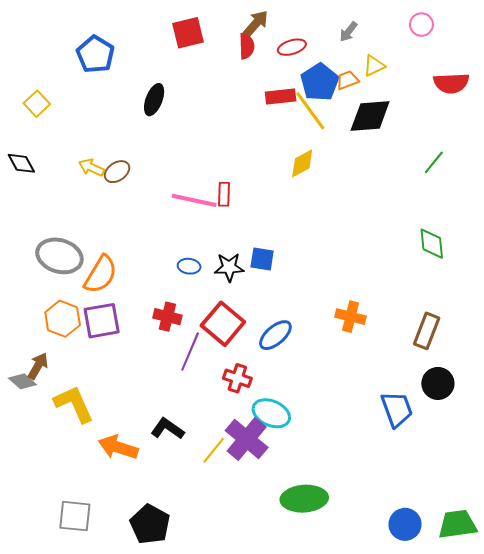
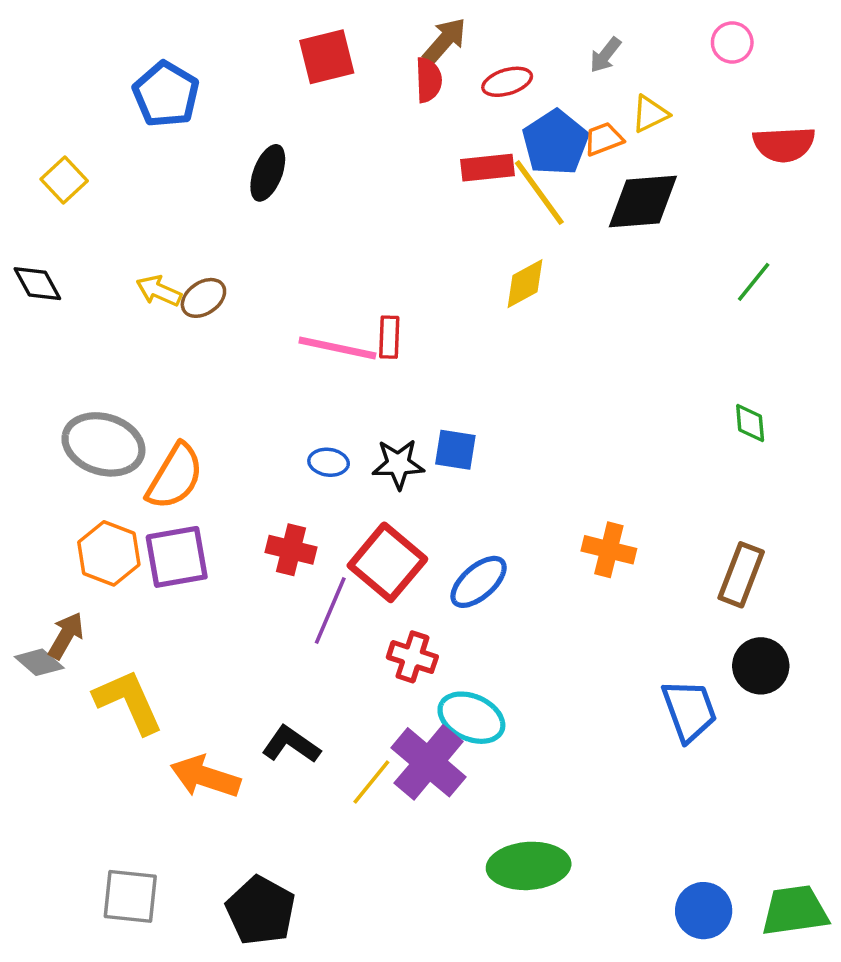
green diamond: (432, 244) -> (750, 423), size x0.7

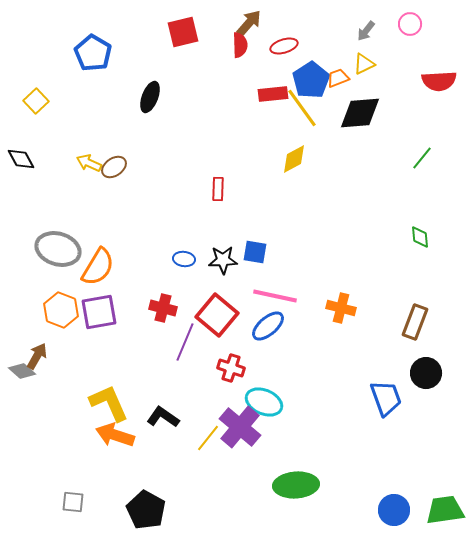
gray arrow: (605, 55) -> (366, 31), moved
pink line: (337, 348) -> (275, 296), moved
yellow L-shape: (128, 702) -> (109, 403), moved
gray square: (130, 896) -> (73, 502), size x0.7

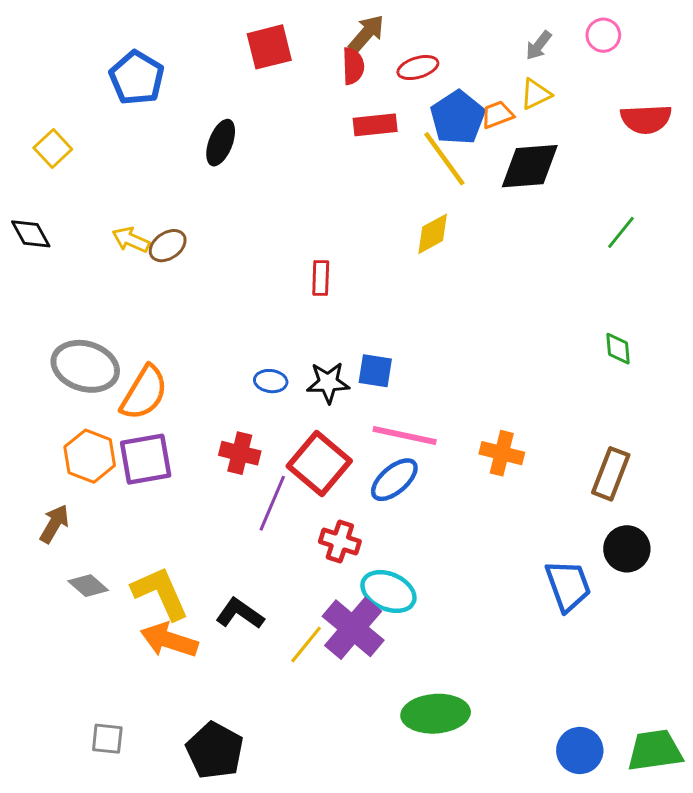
red rectangle: (273, 94) -> (375, 125), moved
gray diamond: (22, 371) -> (88, 586), moved

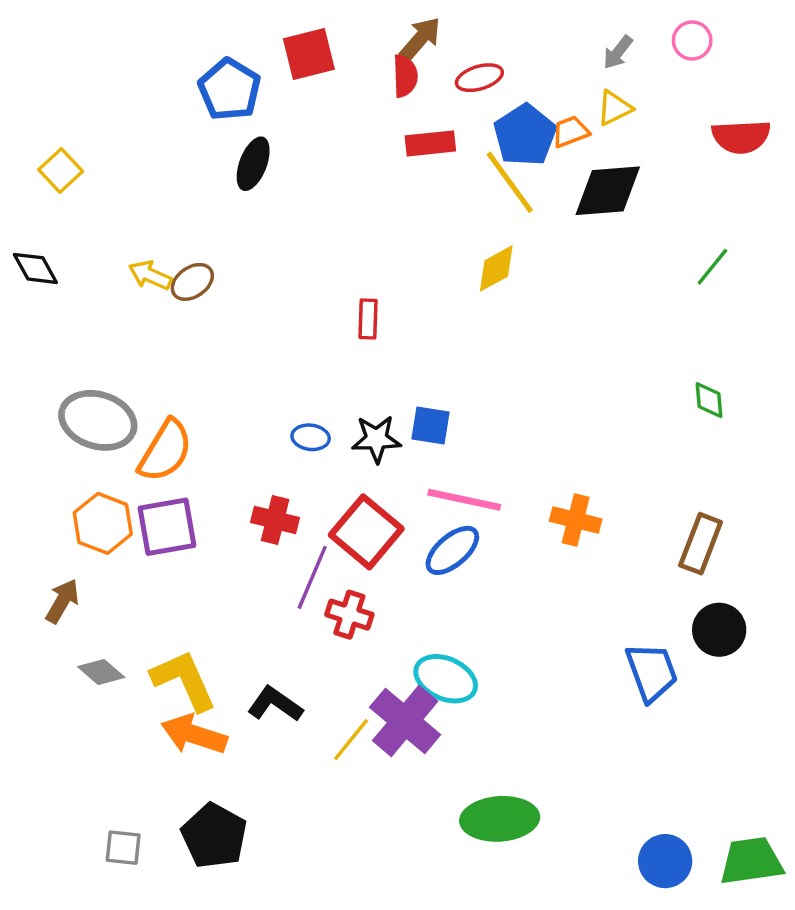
blue pentagon: (137, 78) -> (229, 89), moved
red cross: (340, 541) -> (349, 615), moved
black pentagon: (215, 750) -> (214, 836), moved

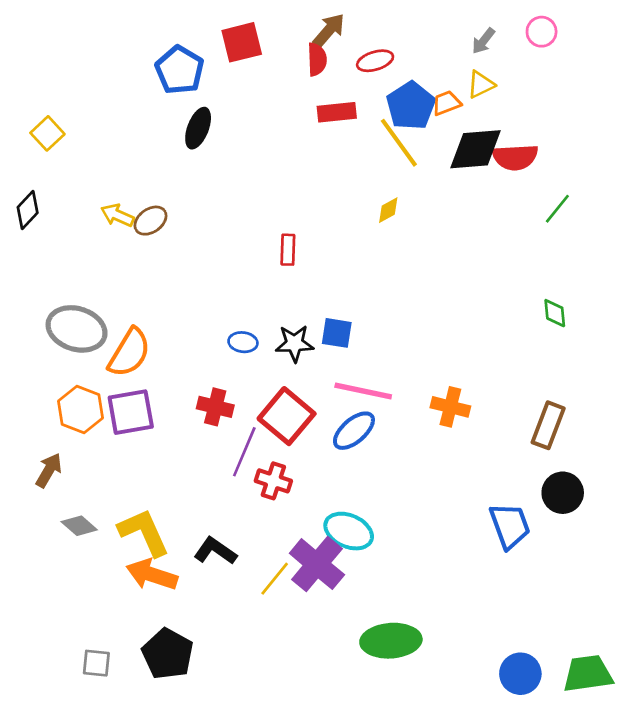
red semicircle: (741, 137) -> (515, 157), moved
black diamond: (35, 268) -> (28, 210), turned 72
yellow diamond: (496, 268) -> (388, 210), size x0.7

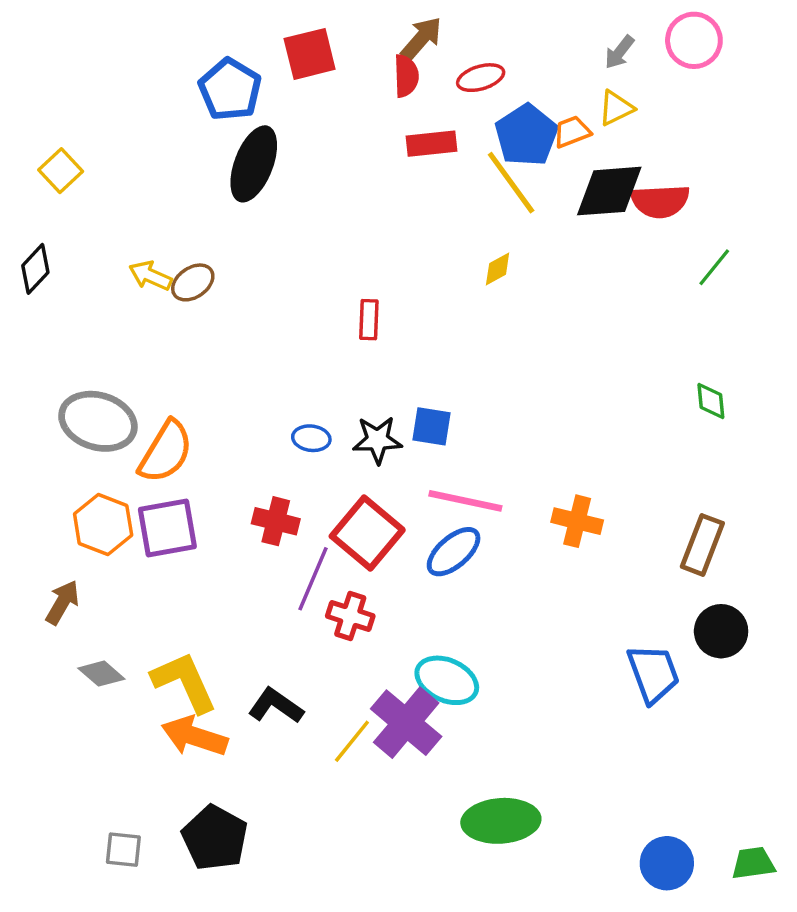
pink circle: (542, 32) -> (694, 40), size x1.4
black ellipse: (198, 128) -> (254, 164), size x1.4
green trapezoid: (588, 674) -> (753, 863), size x0.7

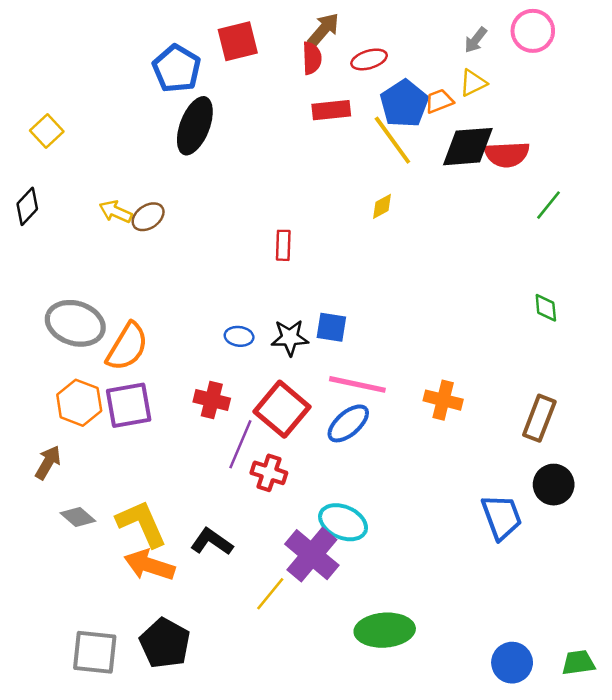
yellow line: (352, 741) -> (270, 594), moved
gray square: (123, 850) -> (95, 652), size x1.6

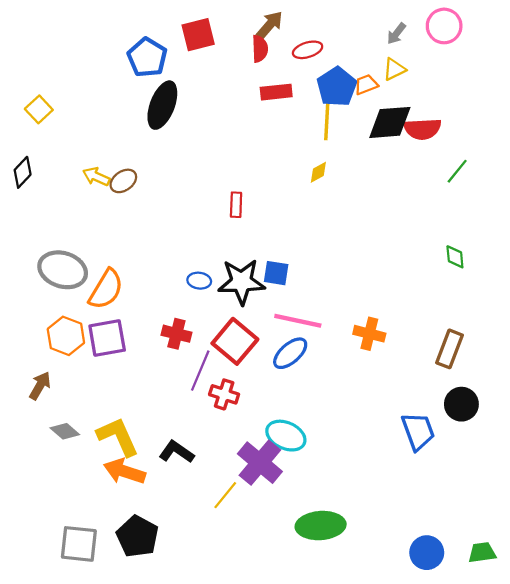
yellow line: (392, 140) -> (327, 117), turned 39
black star: (290, 338) -> (241, 282), size x1.5

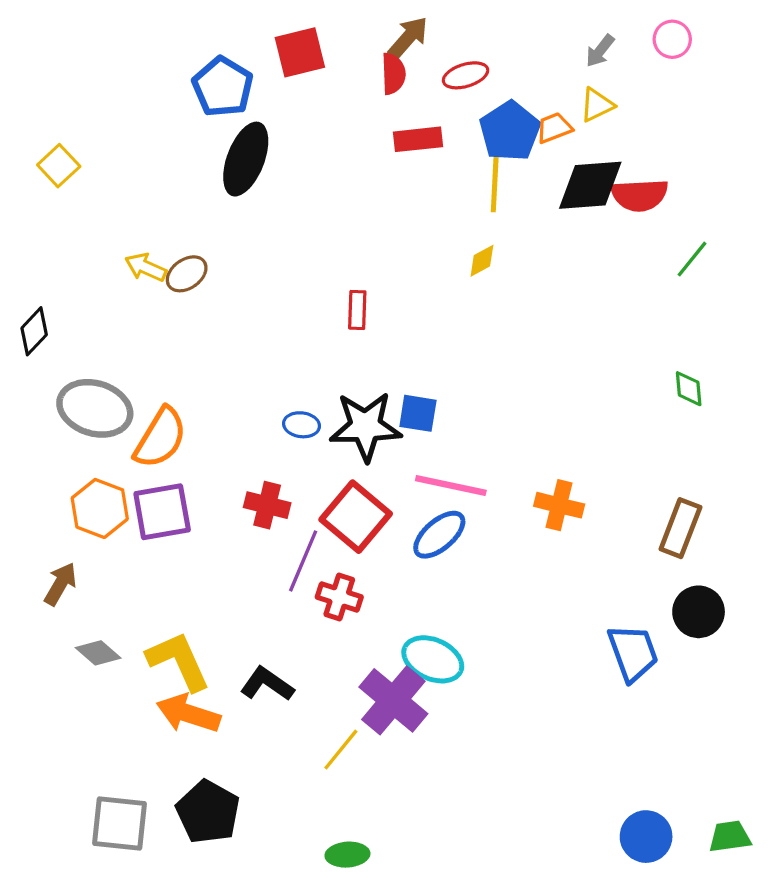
pink circle: (444, 26) -> (672, 39), size x0.7
black diamond: (23, 172) -> (34, 331), moved
green ellipse: (321, 526) -> (347, 855), moved, size x0.6

